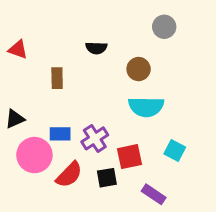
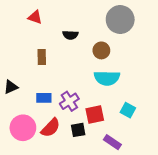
gray circle: (164, 27) -> (120, 20), size x1.6
red triangle: (18, 49) -> (35, 17), moved
pink circle: (34, 155) -> (23, 128), moved

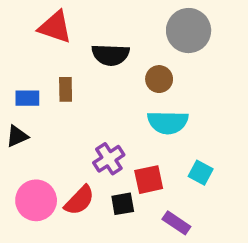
red triangle: (35, 17) -> (55, 27), size x1.5
black semicircle: (70, 35) -> (111, 55), size x1.5
blue rectangle: (44, 98) -> (27, 98), moved

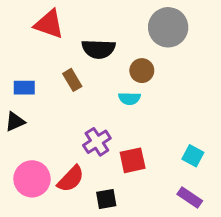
brown rectangle: (66, 89) -> (72, 80), moved, turned -30
cyan semicircle: (168, 122) -> (129, 98), moved, size x0.6
cyan square: (201, 173) -> (193, 156), moved
black square: (123, 204) -> (106, 199), moved
purple rectangle: (176, 223) -> (190, 197), moved

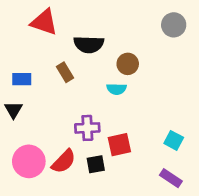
gray circle: (168, 27) -> (174, 25), moved, size x0.7
black triangle: (15, 122) -> (13, 110), turned -36
purple cross: (97, 142) -> (87, 128), turned 30
black square: (106, 199) -> (96, 164), moved

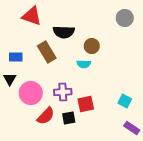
brown rectangle: (65, 72) -> (47, 52), size x1.5
pink circle: (29, 161) -> (31, 93), moved
purple rectangle: (171, 178) -> (132, 128), moved

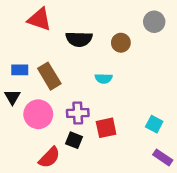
brown circle: (92, 46) -> (121, 43), moved
brown rectangle: (47, 52) -> (49, 76), moved
red semicircle: (46, 116) -> (49, 157), moved
black square: (69, 118) -> (74, 140), moved, turned 32

